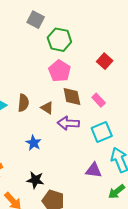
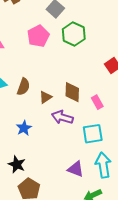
pink pentagon: (59, 71) -> (38, 36), moved
brown triangle: (47, 108) -> (45, 97), turned 40

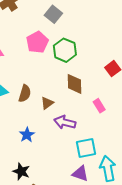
green hexagon: (74, 34) -> (65, 50), moved
brown diamond: (72, 92) -> (75, 84), moved
cyan square: (93, 134) -> (86, 148), moved

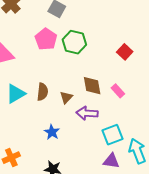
brown diamond: (75, 84) -> (92, 86), moved

